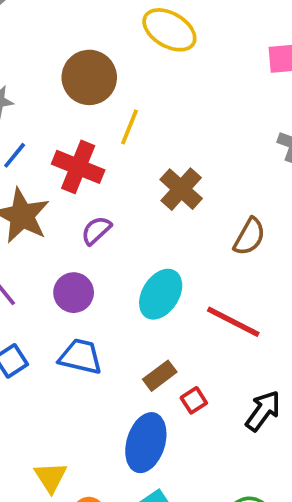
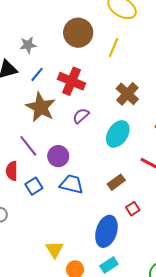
yellow line: (129, 127) -> (113, 48), moved
purple circle: (74, 293) -> (58, 156), moved
cyan ellipse: (161, 294) -> (118, 134), moved
brown rectangle: (160, 376) -> (116, 182), moved

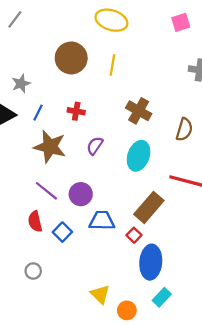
red cross: (72, 81) -> (76, 111), size x0.6
brown rectangle: (116, 182) -> (149, 207), size x1.6
red square: (133, 209) -> (134, 235), moved

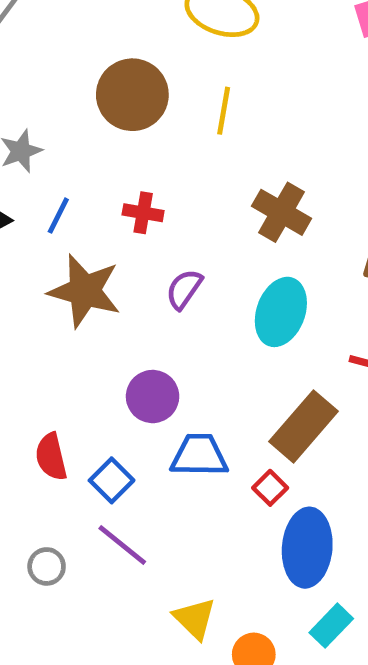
purple line: (46, 191) -> (122, 545), moved

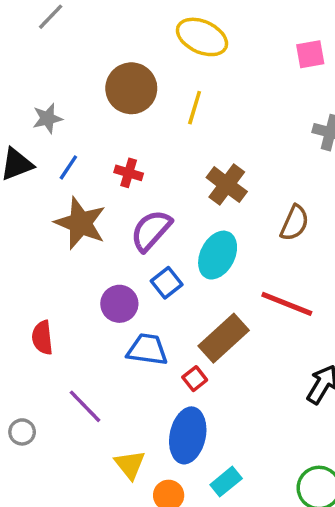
purple semicircle: (184, 289) -> (151, 231), size x1.5
blue square: (112, 480) -> (167, 283), moved
blue ellipse: (307, 548) -> (188, 435), moved
gray circle: (47, 566) -> (22, 432), moved

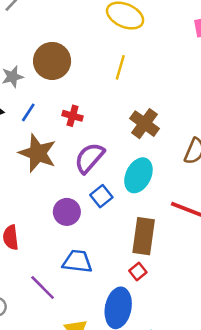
brown circle: (131, 88) -> (52, 61), moved
brown rectangle: (224, 338) -> (144, 236), turned -39
blue trapezoid: (147, 350) -> (77, 261), moved
red square: (195, 379) -> (138, 272), moved

